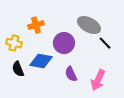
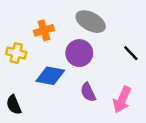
gray ellipse: (89, 25) -> (91, 22), moved
black semicircle: (18, 69) -> (14, 105), moved

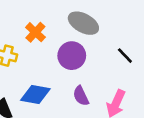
orange cross: (44, 30) -> (35, 32), turned -30
blue diamond: (50, 76) -> (35, 95), moved

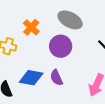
purple semicircle: (81, 96) -> (56, 78), moved

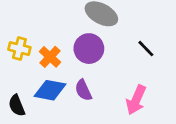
orange cross: (31, 27) -> (50, 57), moved

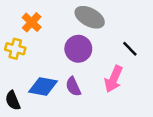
orange cross: (50, 57) -> (32, 22), moved
pink arrow: (136, 100) -> (114, 79), moved

